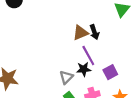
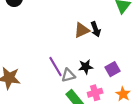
purple line: (88, 55) -> (56, 67), moved
gray triangle: (66, 77) -> (68, 75), turned 32

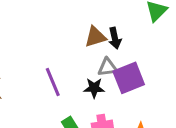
purple square: (113, 69) -> (129, 78), moved, size x1.5
gray triangle: (68, 75) -> (108, 67), moved

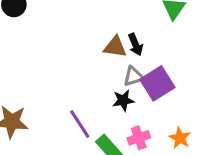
brown triangle: (95, 37) -> (115, 47), turned 35
purple line: (53, 82) -> (80, 124), moved

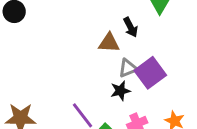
black arrow: (136, 45) -> (131, 27), moved

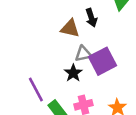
black star: (120, 91) -> (73, 73), turned -30

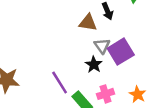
gray triangle: (83, 54) -> (102, 46), turned -49

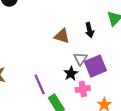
brown triangle: (88, 23) -> (62, 36), moved
pink cross: (105, 94) -> (83, 89), moved

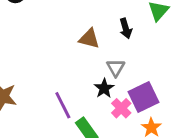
purple square: (95, 66) -> (144, 97), moved
pink cross: (83, 89) -> (121, 108), turned -32

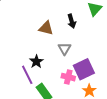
black star: (104, 88) -> (36, 62), moved
pink cross: (121, 108) -> (68, 77), turned -32

